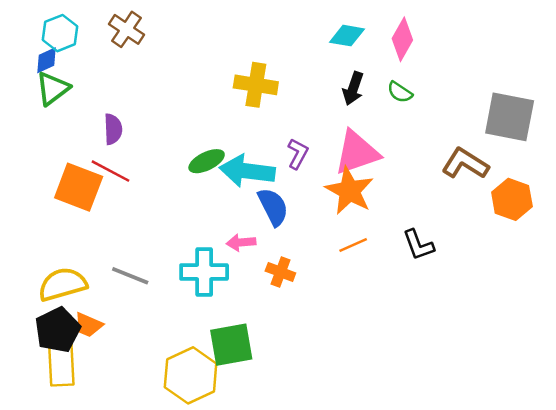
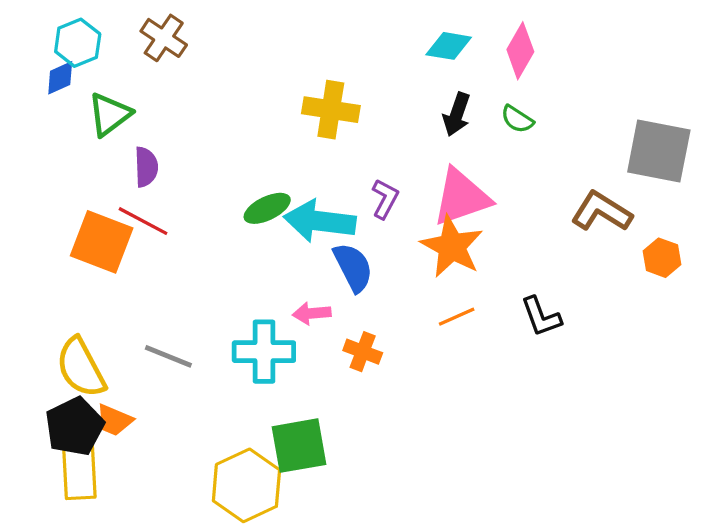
green triangle: (53, 89) -> (110, 114), moved
orange hexagon: (512, 199) -> (662, 258), size x0.7
yellow semicircle: (63, 284) -> (81, 368), turned -102

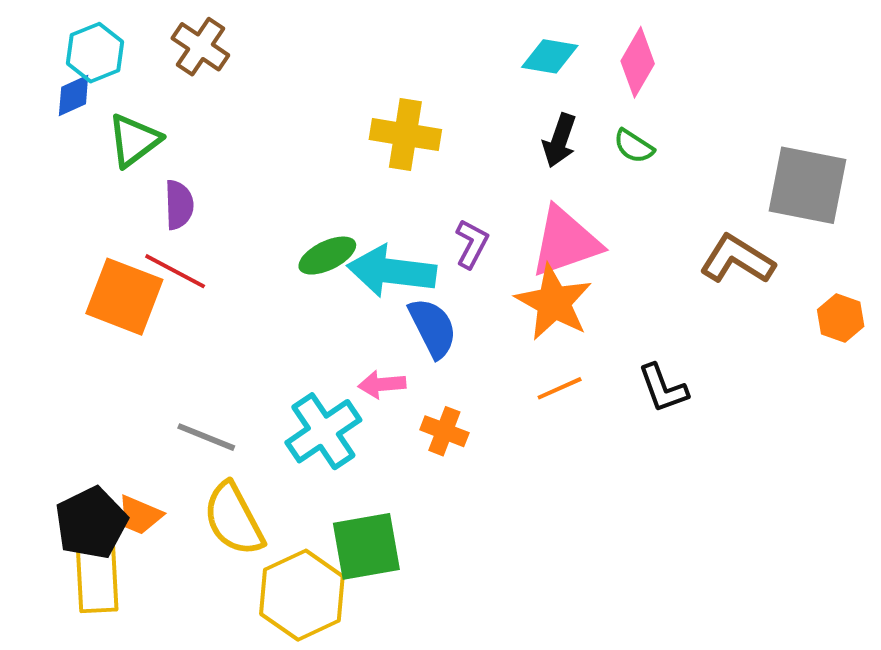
orange hexagon: (662, 258) -> (841, 318), moved
cyan cross: (264, 352) -> (323, 431), turned -34
yellow semicircle: (81, 368) -> (234, 519), moved

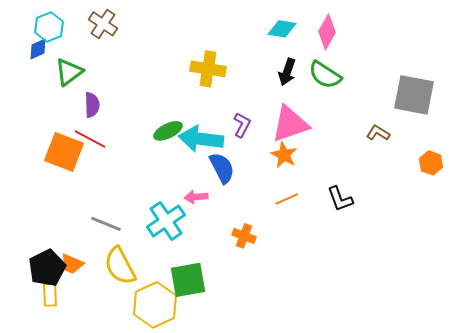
green semicircle: (634, 146) -> (325, 75), size x1.6
brown L-shape: (737, 259) -> (378, 133), size x0.6
orange star: (554, 302) -> (284, 155), size x0.7
orange cross: (444, 431) -> (244, 236), moved
yellow rectangle: (97, 576) -> (50, 295), size x0.6

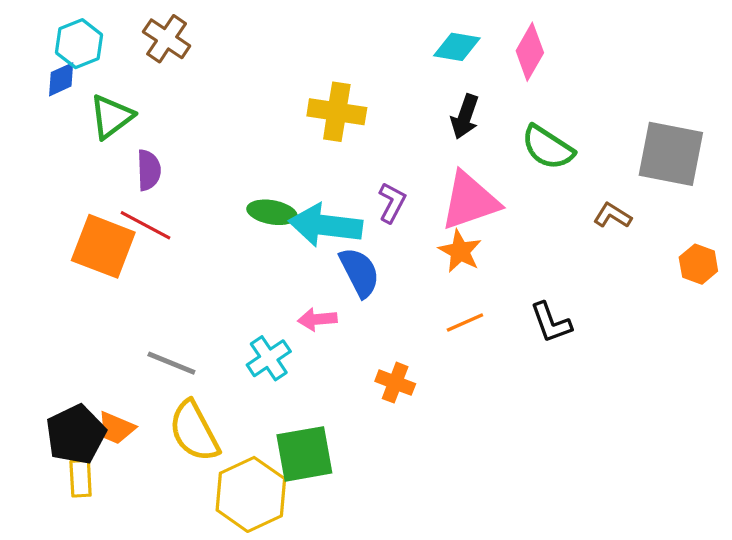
green semicircle: (325, 75) -> (548, 147), moved
green ellipse: (168, 131) -> (272, 212), turned 36
cyan cross: (166, 221) -> (269, 358), size x0.7

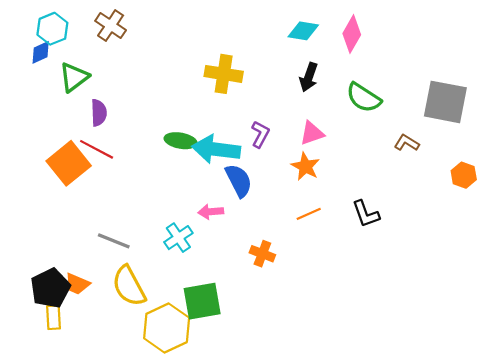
pink triangle: (470, 201) -> (312, 133), size x0.6
orange square: (103, 246) -> (69, 163), turned 30

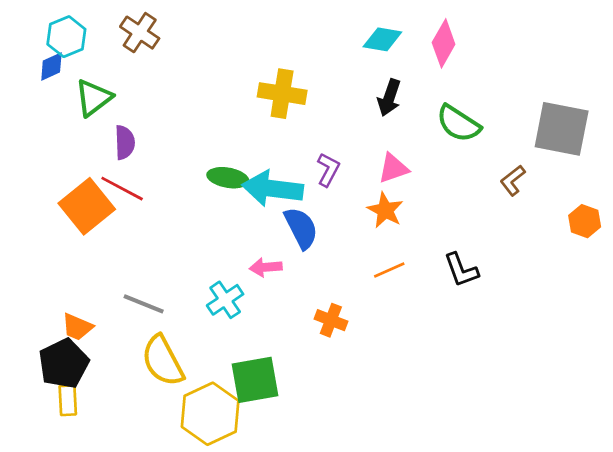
brown L-shape: (407, 143) -> (513, 180), turned -70
orange trapezoid: (77, 284) -> (77, 327), moved

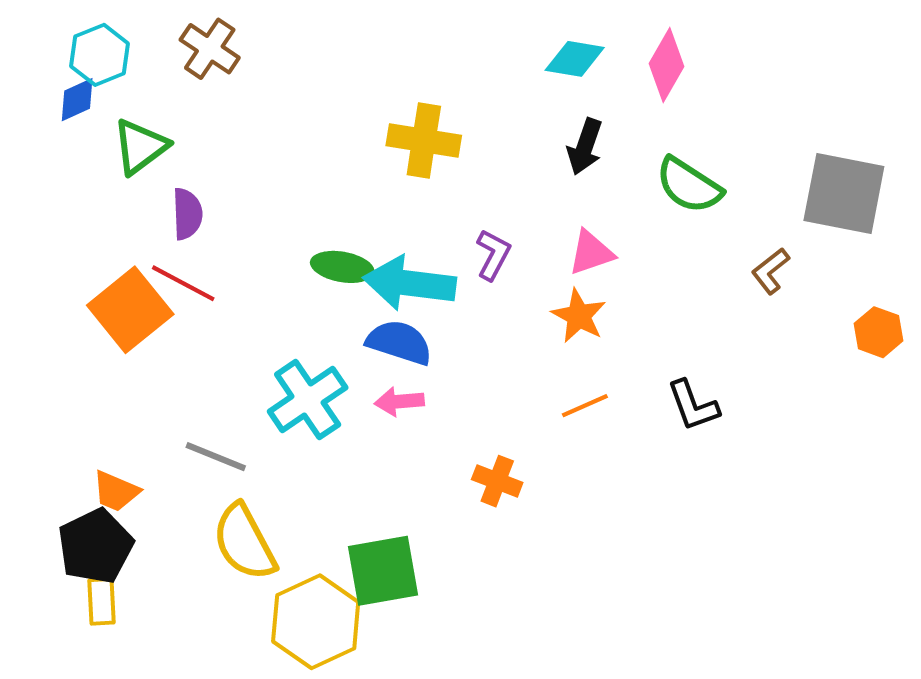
blue semicircle: (301, 228) -> (399, 342), moved, turned -45
cyan cross: (225, 300) -> (308, 399), moved, size x1.4

